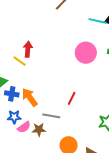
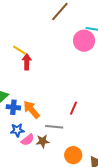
pink circle: (86, 53) -> (84, 41), moved
yellow line: (20, 61) -> (19, 50), moved

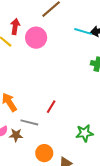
pink circle: (84, 41) -> (36, 38), moved
red arrow: (27, 62) -> (15, 26), moved

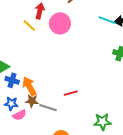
red line: (51, 107) -> (71, 93), turned 40
brown star: (16, 135) -> (32, 101), moved

